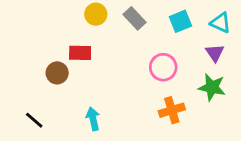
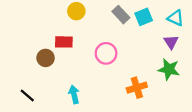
gray rectangle: (135, 18) -> (121, 15), moved
pink circle: (163, 67) -> (106, 53), moved

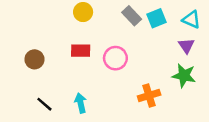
red rectangle: (64, 42) -> (81, 51), moved
brown circle: (46, 58) -> (34, 59), moved
black line: (27, 96) -> (44, 104), moved

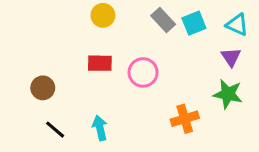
brown circle: (34, 59) -> (43, 88), moved

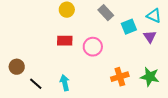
cyan square: (194, 23) -> (129, 27), moved
brown circle: (43, 88) -> (17, 67), moved
green star: (228, 94) -> (150, 77), moved

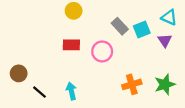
gray rectangle: (106, 13) -> (120, 26), moved
green star: (150, 77) -> (165, 84), turned -30

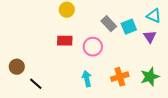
cyan arrow: (71, 91) -> (87, 79), moved

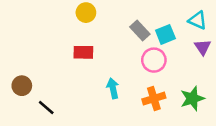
purple triangle: (150, 37) -> (203, 47), moved
pink circle: (93, 47) -> (154, 60), moved
cyan arrow: (87, 79) -> (113, 88), moved

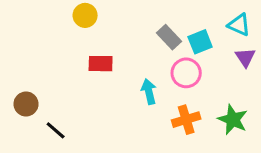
yellow circle: (86, 13) -> (85, 15), moved
cyan arrow: (113, 88) -> (149, 92), moved
green star: (192, 99) -> (233, 120), turned -30

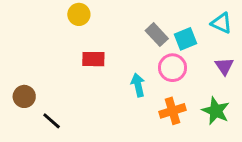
purple triangle: (245, 57) -> (224, 66), moved

